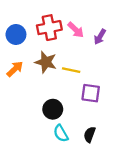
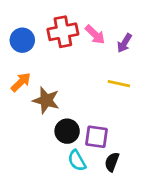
brown star: (46, 62) -> (46, 100), moved
yellow line: (71, 70) -> (119, 84), moved
purple square: (91, 93) -> (96, 137), moved

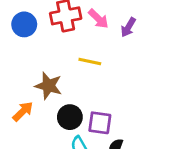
orange arrow: (21, 82) -> (23, 111), moved
yellow line: (119, 84) -> (90, 61), moved

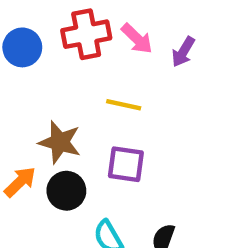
black circle: (70, 117) -> (66, 191), moved
purple square: (100, 123) -> (126, 164), moved

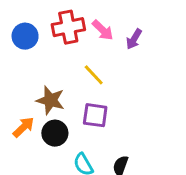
yellow line: (124, 105) -> (94, 75), turned 35

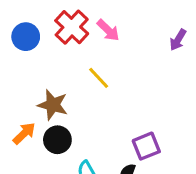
red cross: (68, 27) -> (72, 27), turned -36
purple arrow: (134, 39) -> (178, 40), moved
purple square: (95, 115) -> (146, 146), moved, turned -30

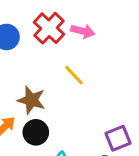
pink arrow: (108, 30) -> (83, 31), turned -30

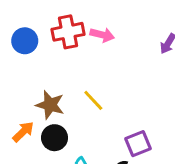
red cross: (49, 28) -> (68, 32), turned 36
yellow line: (74, 75) -> (93, 100), moved

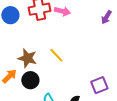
purple square: (138, 144) -> (99, 85), moved

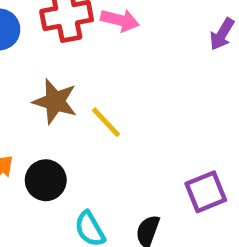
brown star: (27, 58) -> (55, 101), moved

